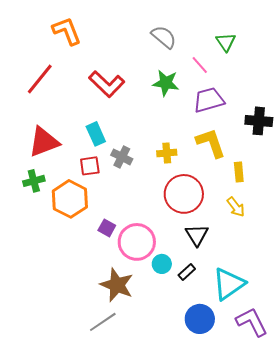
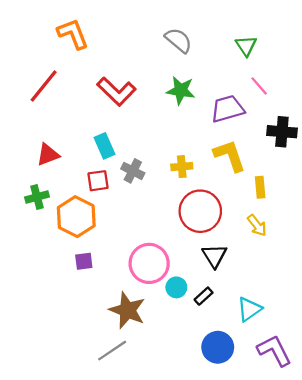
pink line: (200, 65) -> (259, 86), moved
red triangle: (44, 142) -> (48, 155), size x0.7
purple square: (107, 228) -> (84, 261), moved, turned -36
cyan triangle: (229, 284) -> (249, 309), size x0.7

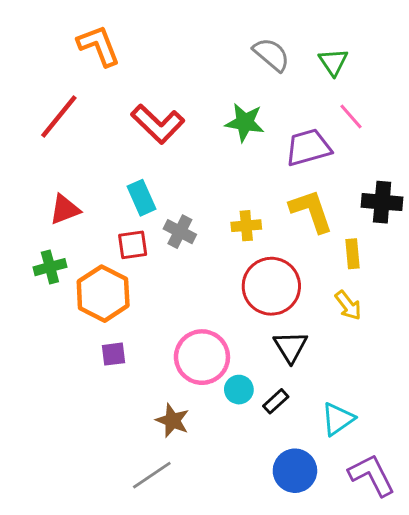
gray semicircle: (179, 40) -> (271, 55), moved
black cross: (282, 132) -> (382, 202), moved
brown star: (127, 310) -> (172, 421), size x0.7

